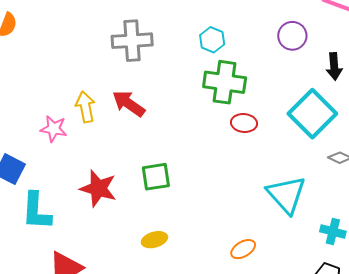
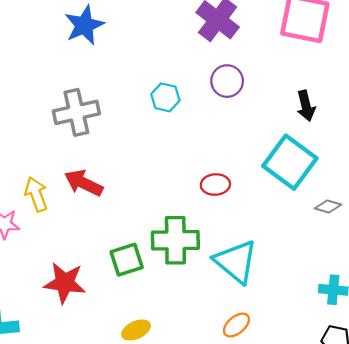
purple circle: (292, 36) -> (227, 81), moved
green cross: (225, 82) -> (175, 240), moved
cyan triangle: (286, 195) -> (236, 262), moved

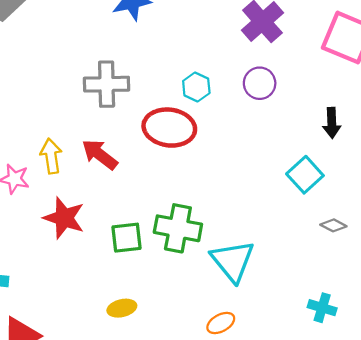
cyan square: (290, 162) -> (305, 175), size x0.7
red ellipse: (215, 185) -> (169, 128), moved, size x1.8
red star: (65, 283) -> (64, 218), moved

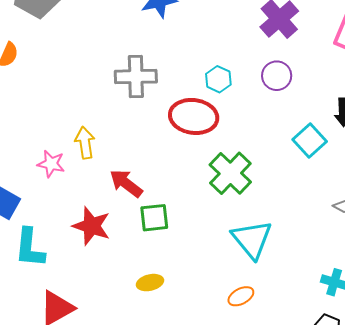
red arrow: (100, 154) -> (126, 183), moved
cyan square: (305, 175) -> (310, 140), moved
red star: (64, 218) -> (91, 226), moved
green cross: (178, 228) -> (230, 173), moved, turned 33

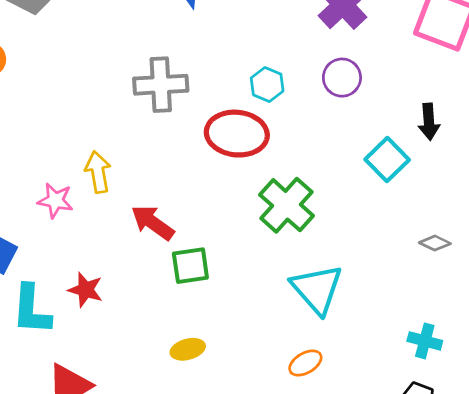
red star: (91, 226) -> (86, 290), moved, size x0.7

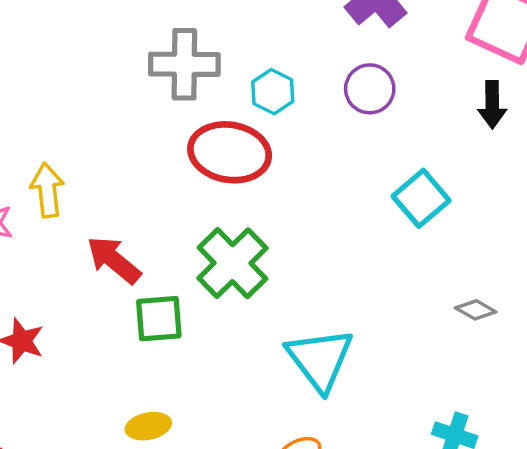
gray cross: (161, 85) -> (184, 64), moved
black arrow: (429, 122) -> (492, 105), moved
green cross: (287, 205) -> (232, 263), moved

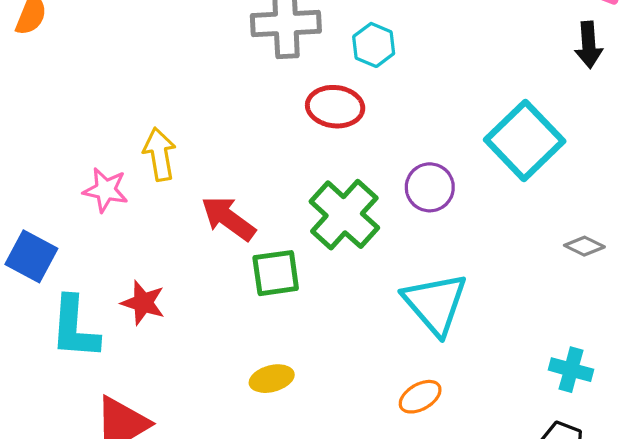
purple circle: (370, 89) -> (430, 187), moved
red ellipse: (230, 152) -> (335, 107), size x0.7
cyan square: (421, 198) -> (525, 140), size x1.4

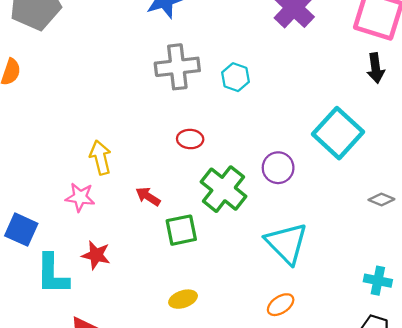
red ellipse: (335, 107) -> (190, 139), moved, size x0.7
pink star: (106, 190) -> (80, 197), moved
red arrow: (228, 218) -> (148, 196), size x0.7

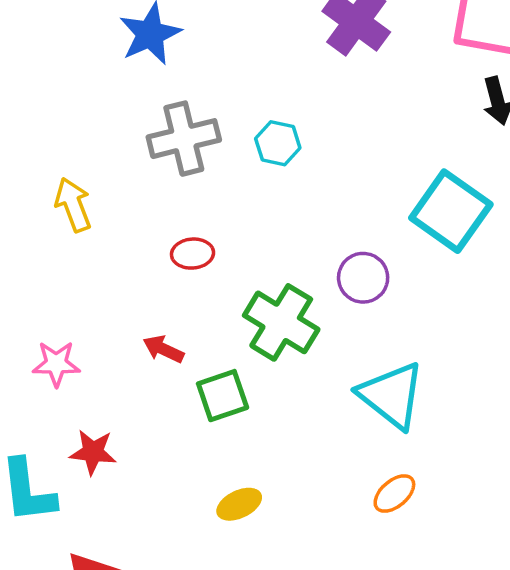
red ellipse: (190, 139) -> (193, 254), moved
yellow arrow: (100, 158) -> (73, 205), moved

